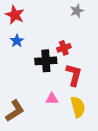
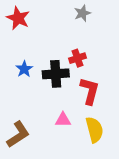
gray star: (77, 11) -> (82, 13), moved
blue star: (17, 41) -> (24, 69), moved

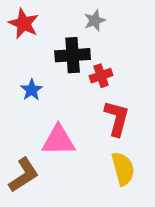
gray star: (82, 13) -> (95, 20), moved
black cross: (56, 74) -> (73, 55), moved
pink triangle: (63, 120) -> (58, 140), moved, size x1.6

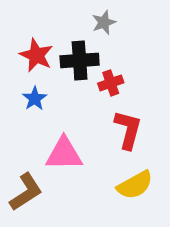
red star: (24, 24) -> (36, 55), moved
yellow semicircle: (123, 169) -> (135, 185), turned 76

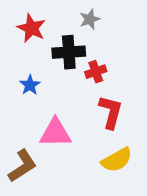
red star: (36, 55) -> (31, 28), moved

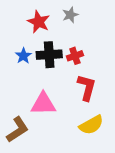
red star: (31, 28) -> (39, 22), moved
black cross: (69, 52) -> (49, 55), moved
blue star: (30, 85) -> (23, 56), moved

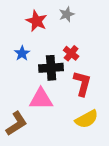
black cross: (49, 55) -> (51, 68), moved
red cross: (75, 56) -> (71, 53), turned -32

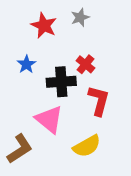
pink triangle: (41, 99) -> (49, 119), turned 40
yellow semicircle: (87, 119) -> (87, 146), moved

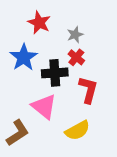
gray star: (80, 17) -> (75, 35), moved
blue star: (26, 64) -> (24, 57), size x1.6

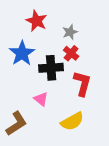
pink triangle: (44, 106) -> (41, 99), size x0.6

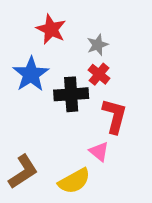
pink triangle: (41, 99) -> (99, 152), moved
yellow semicircle: (72, 121) -> (74, 181), moved

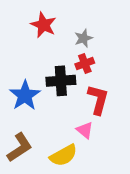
blue star: (31, 74) -> (25, 95), moved
red cross: (99, 74) -> (85, 64), turned 30

